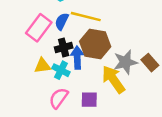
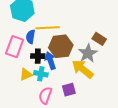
black cross: (64, 47) -> (38, 56), turned 32
brown rectangle: (150, 63) -> (99, 39), moved

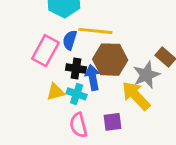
pink semicircle: (45, 95) -> (79, 125), turned -42

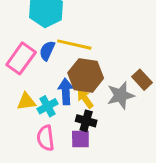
black cross: (76, 68) -> (86, 121), moved
cyan cross: (77, 94) -> (47, 106), turned 36
yellow arrow: (136, 96) -> (85, 99), moved, size x0.6

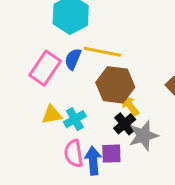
blue arrow: (66, 91) -> (93, 161), moved
gray star: (121, 95) -> (144, 136), moved
yellow arrow: (85, 99) -> (130, 106), moved
black cross: (86, 121) -> (125, 124), moved, turned 36

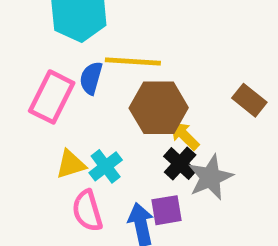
pink semicircle: (74, 154) -> (87, 211), moved

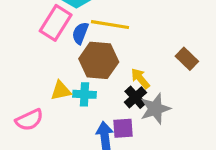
pink rectangle: (52, 97) -> (56, 23), moved
brown hexagon: (159, 108) -> (99, 60), moved
cyan cross: (106, 166) -> (84, 94), turned 35
pink semicircle: (87, 211) -> (29, 120), moved, turned -104

